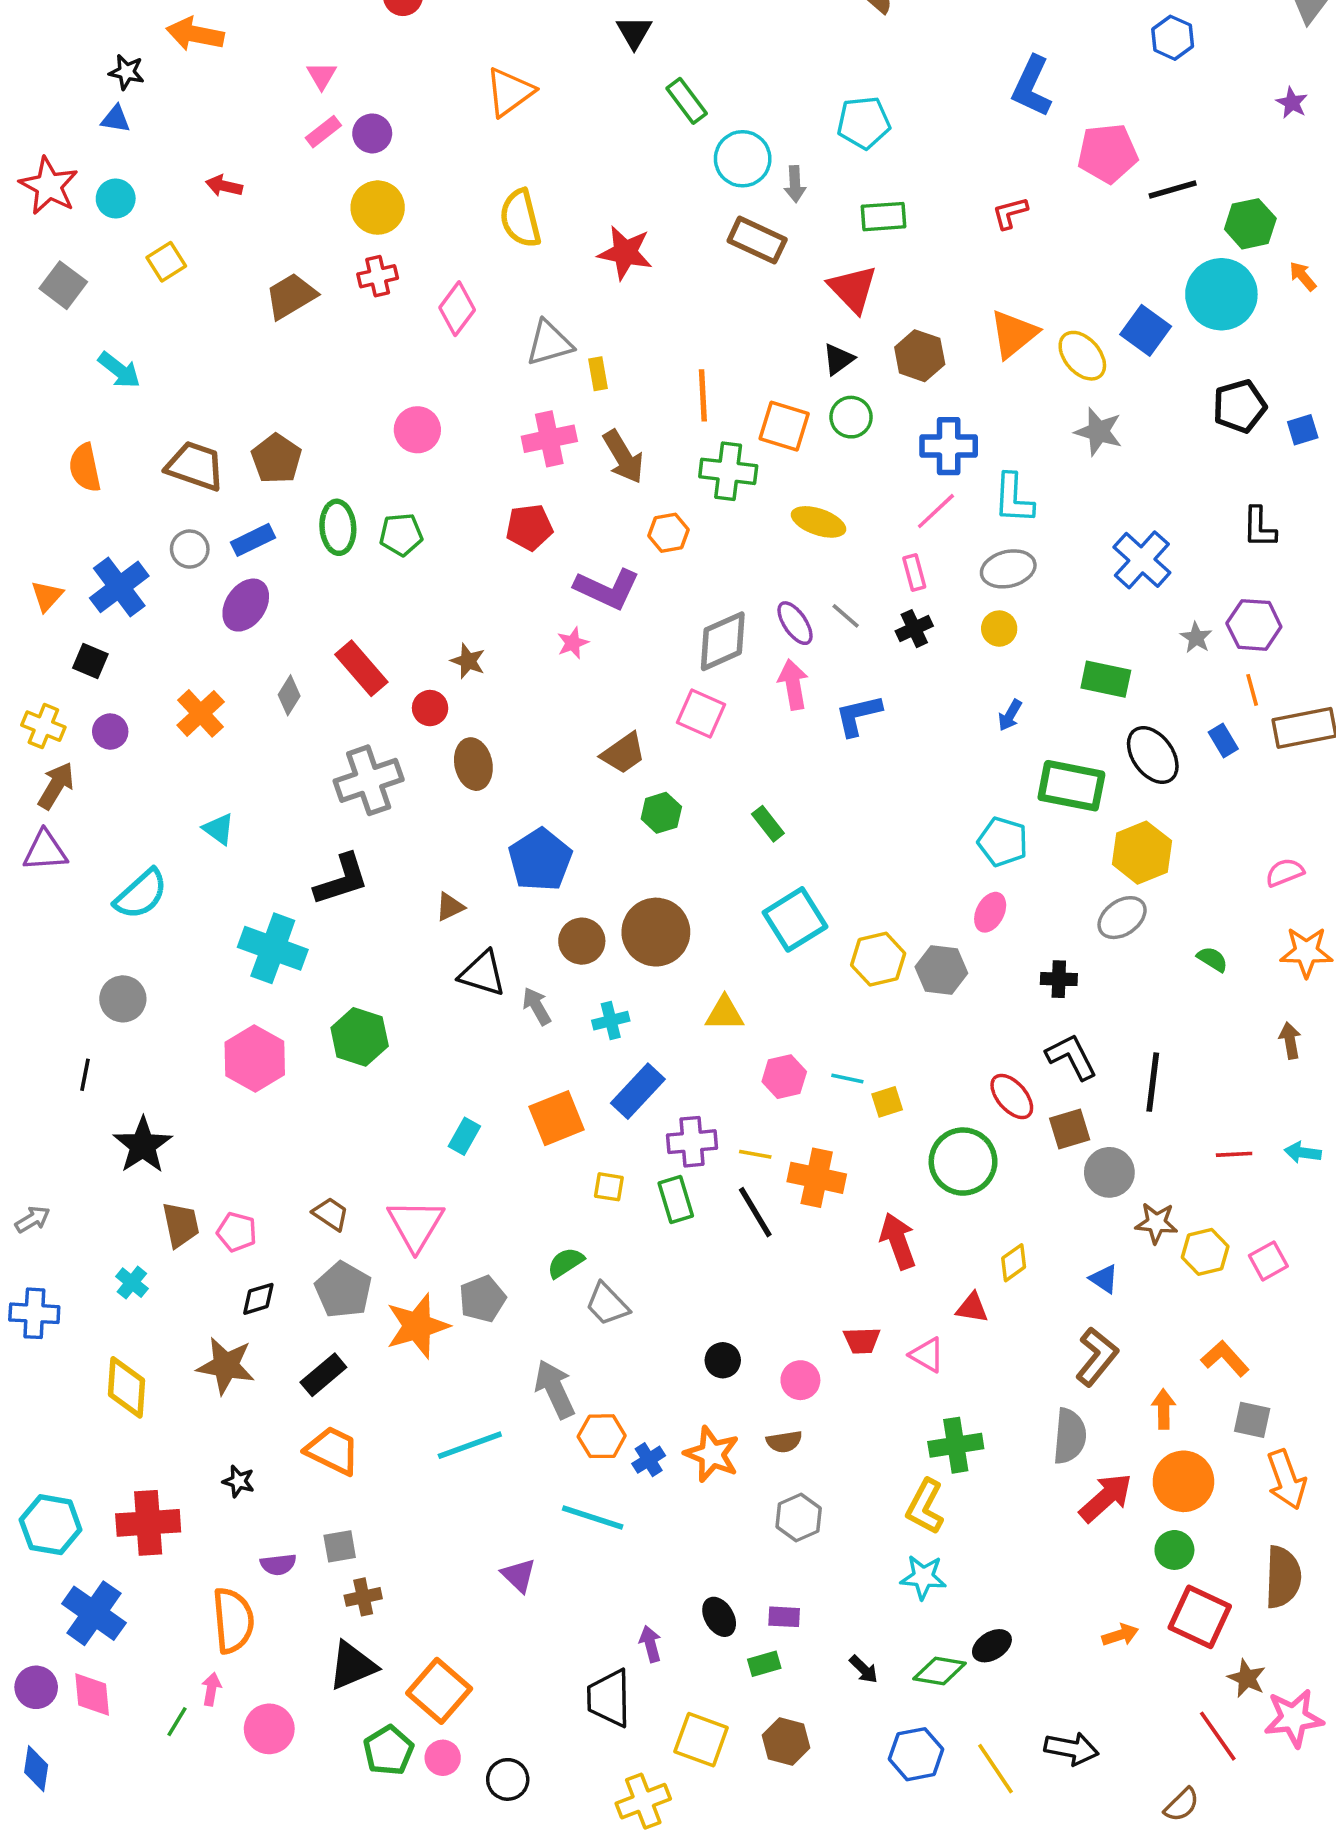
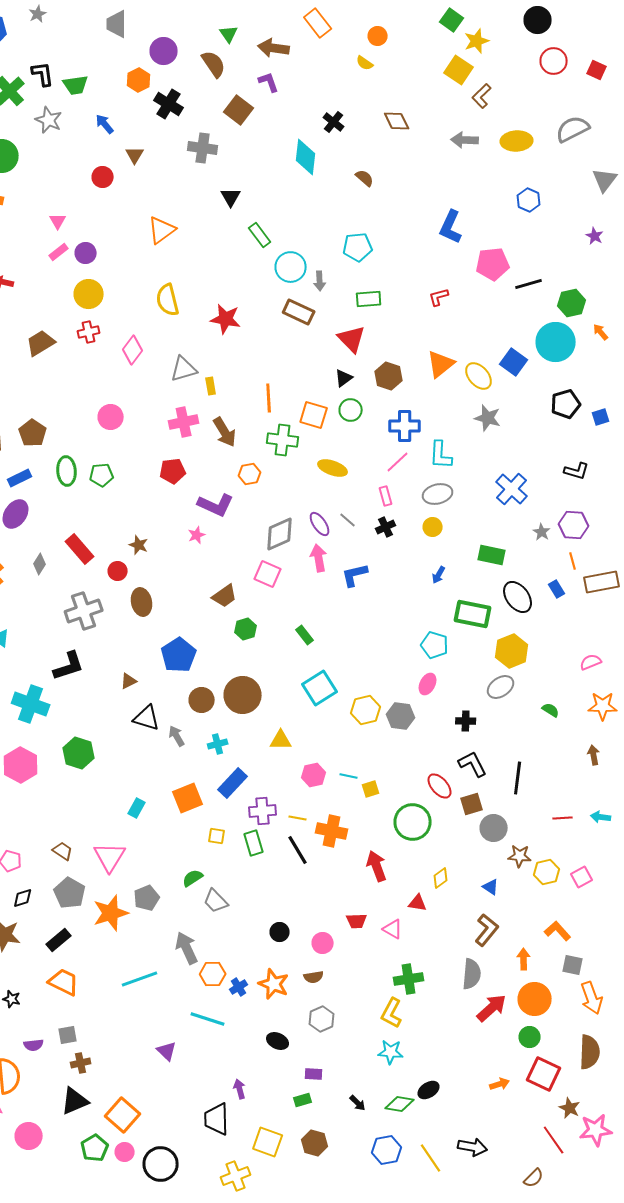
black L-shape: (1259, 527) -> (577, 471), turned -75
black ellipse: (719, 1617) -> (278, 1041), moved, turned -35
black circle: (508, 1779) -> (161, 1164), size x1.5

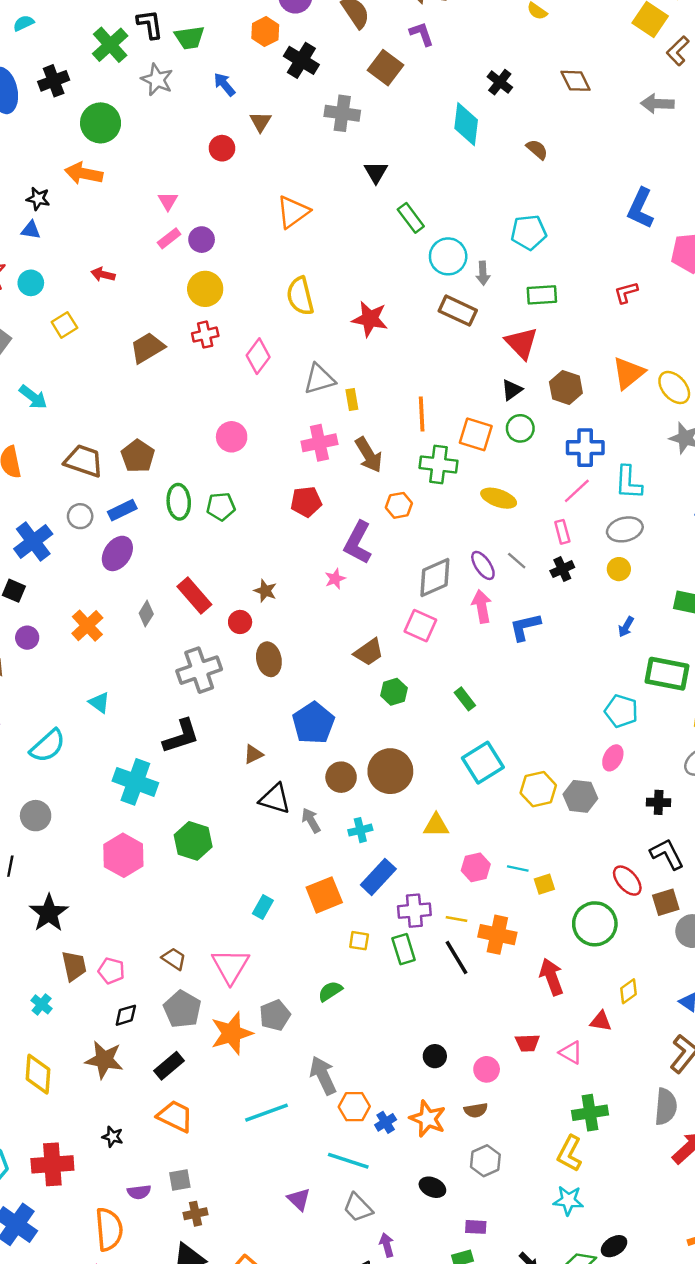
purple L-shape: (216, 505) -> (358, 543), turned 93
gray trapezoid: (216, 901) -> (358, 1208), moved

